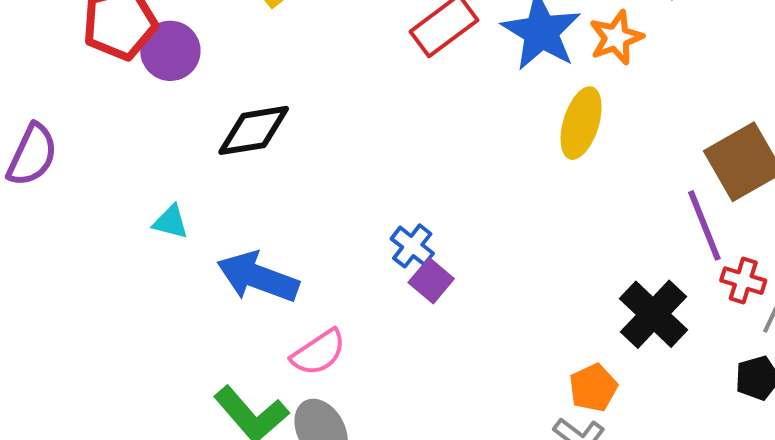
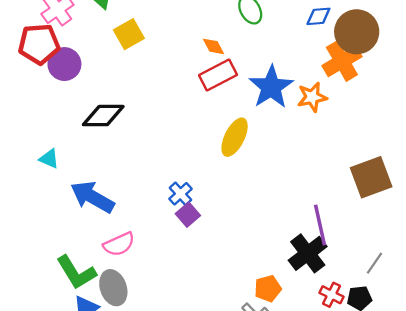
yellow ellipse: (581, 123) -> (235, 137), moved
purple line: (704, 225) -> (320, 225), moved
red cross: (743, 281) -> (331, 295), moved

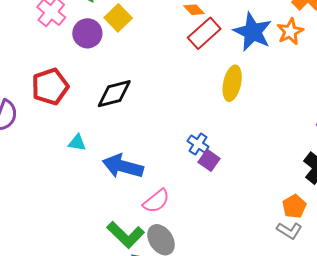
red pentagon: (39, 44) -> (50, 87), moved
purple circle: (64, 64) -> (87, 33), moved

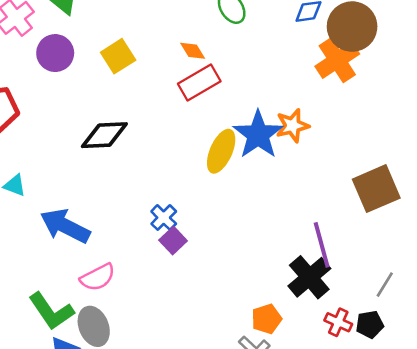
yellow square: (118, 18) -> (118, 56), moved
orange star: (290, 31) -> (292, 126), moved
blue star: (253, 32) -> (258, 135), moved
black diamond: (114, 94) -> (104, 135), moved

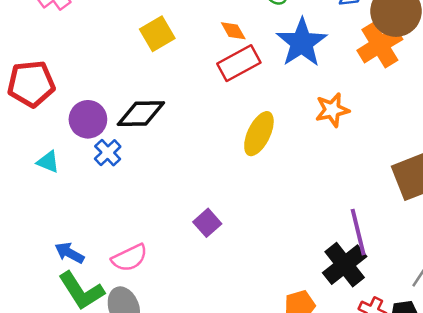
purple circle: (55, 53) -> (88, 119), moved
blue star: (258, 135) -> (302, 43), moved
blue cross: (164, 218) -> (108, 153), moved
blue arrow: (65, 226) -> (69, 253), moved, size x0.6

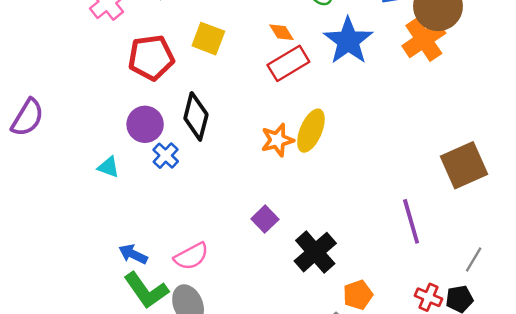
yellow square: (157, 34) -> (208, 39), turned -36
red pentagon: (31, 84) -> (151, 58), moved
orange star: (332, 110) -> (277, 140), moved
black diamond: (141, 114) -> (196, 116), turned -72
black cross: (345, 265) -> (315, 252), moved

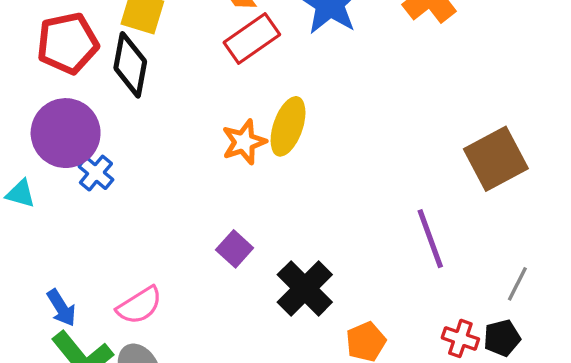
black diamond: (196, 116) -> (130, 65), moved
purple circle: (145, 124) -> (66, 133), size x1.4
blue arrow: (133, 254) -> (61, 308), turned -144

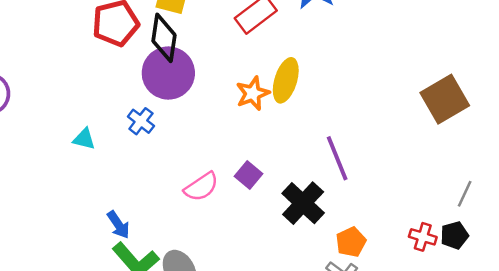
purple circle: (66, 133) -> (168, 73), moved
purple line: (430, 239) -> (337, 158), moved
pink semicircle: (139, 305) -> (201, 187), moved

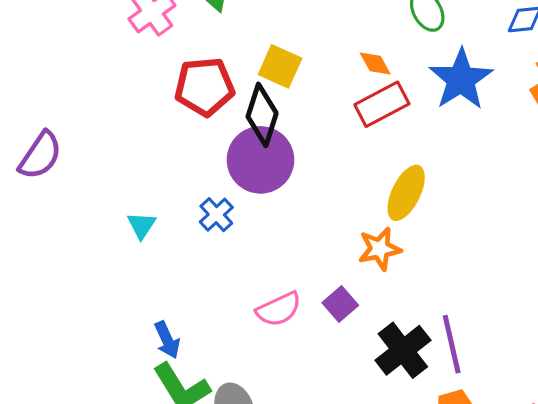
orange star: (253, 93) -> (380, 249), moved
cyan triangle: (84, 139) -> (142, 225), turned 40
purple line: (337, 158) -> (452, 344), moved

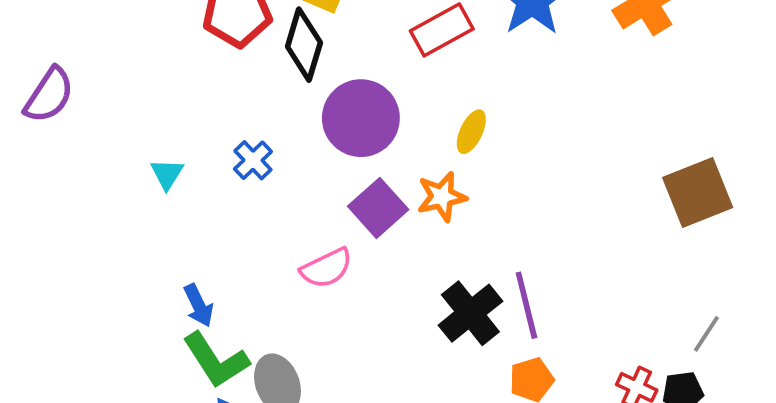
purple circle: (260, 160) -> (361, 118), moved
yellow ellipse: (406, 193) -> (471, 132), size x0.7
purple square: (340, 304) -> (378, 208), moved, size x1.4

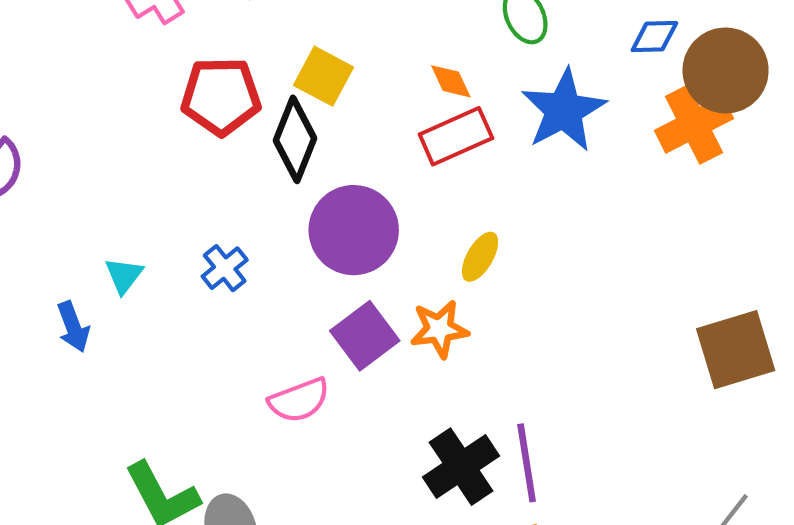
blue arrow: (199, 305) -> (73, 327), moved

